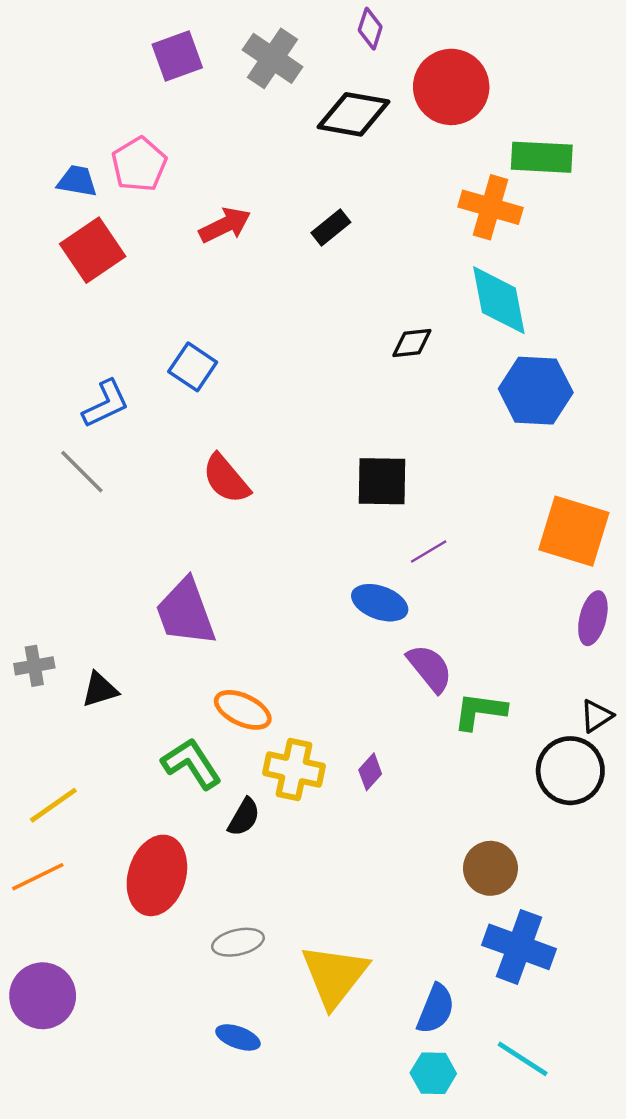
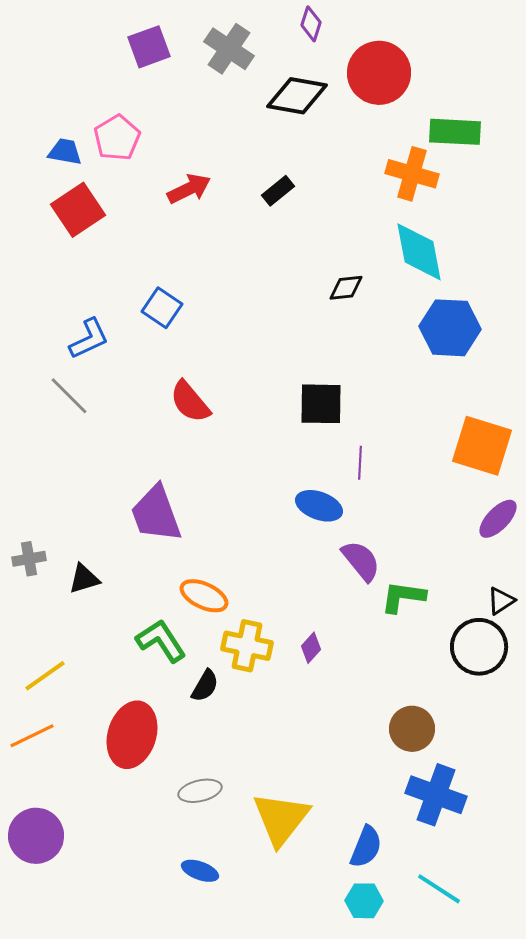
purple line: (429, 551) -> (360, 463), turned -56
purple ellipse: (593, 618) -> (498, 519), turned 30

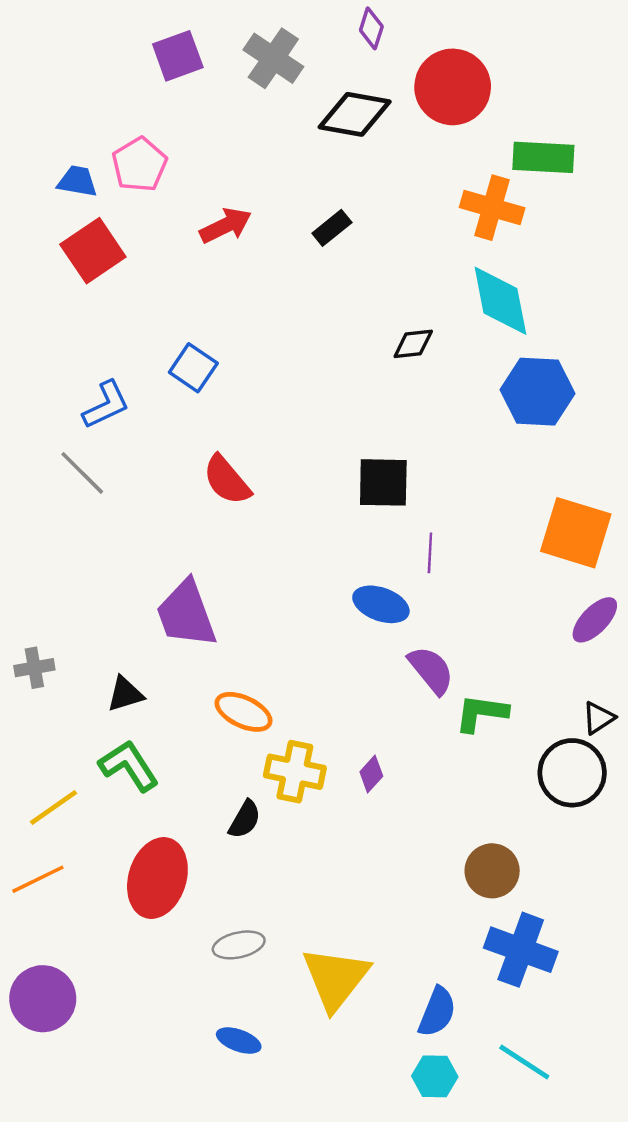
black triangle: (84, 579) -> (125, 694), moved
green L-shape: (161, 641) -> (129, 766), moved

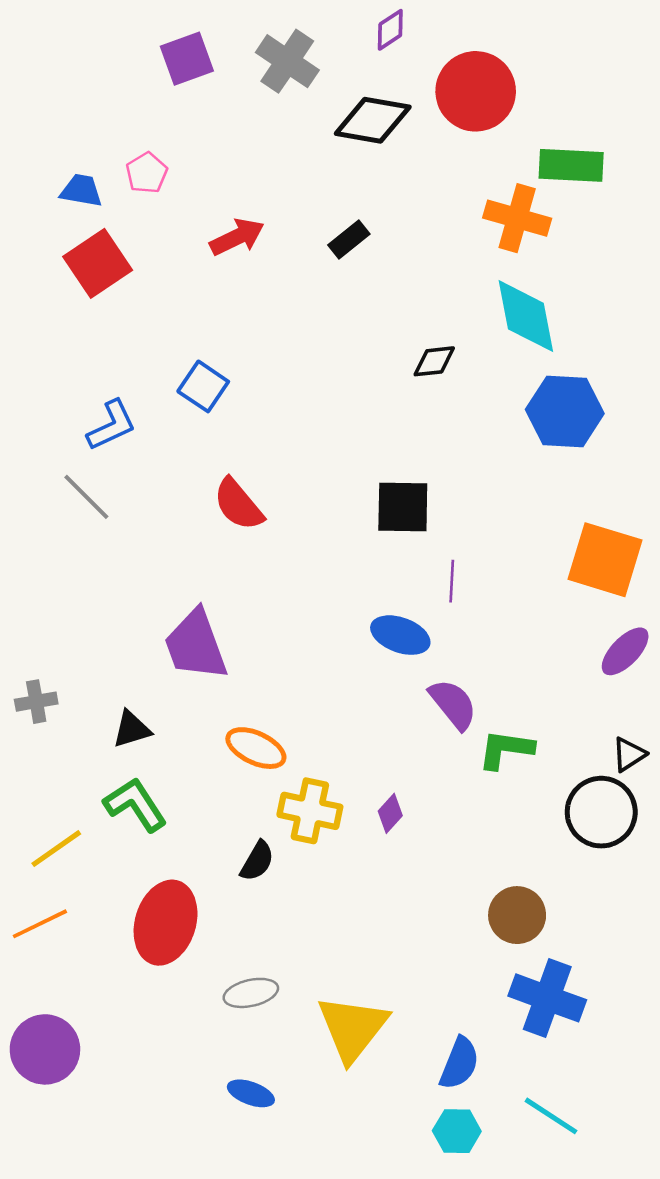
purple diamond: (371, 28) -> (390, 30), turned 39
pink pentagon: (140, 165) -> (147, 173), size x0.7

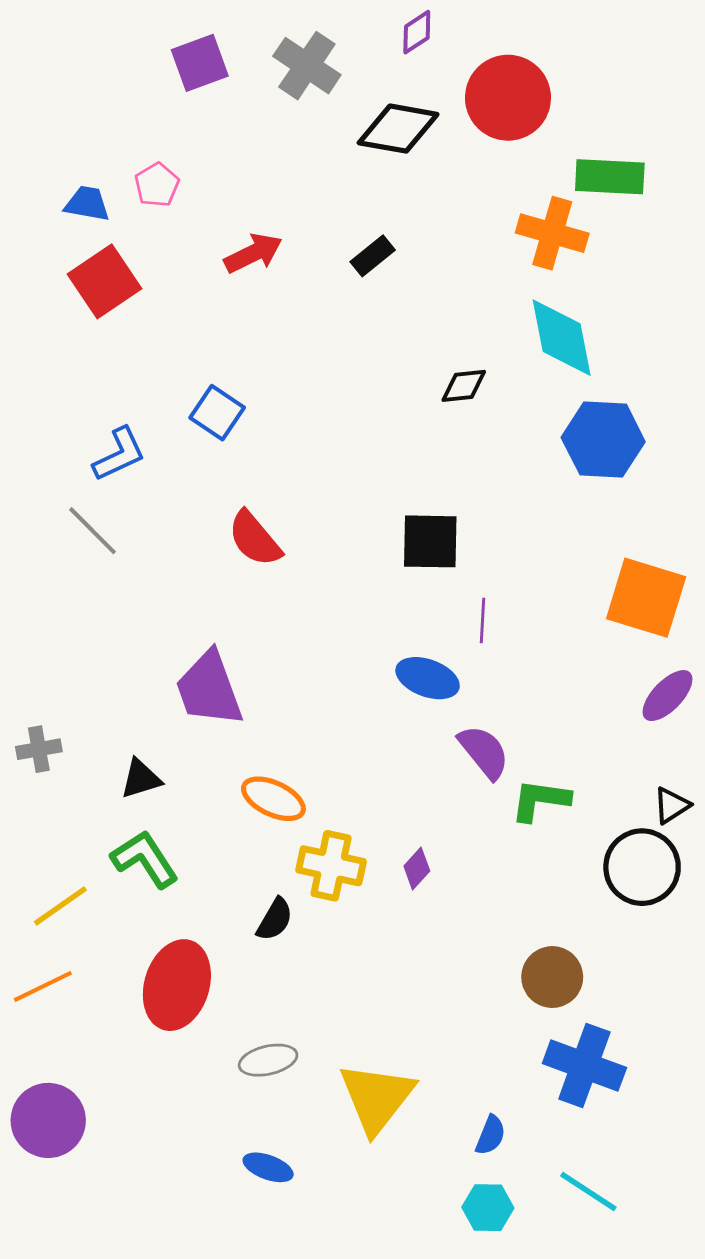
blue semicircle: (459, 1063) -> (491, 1135), size x0.7

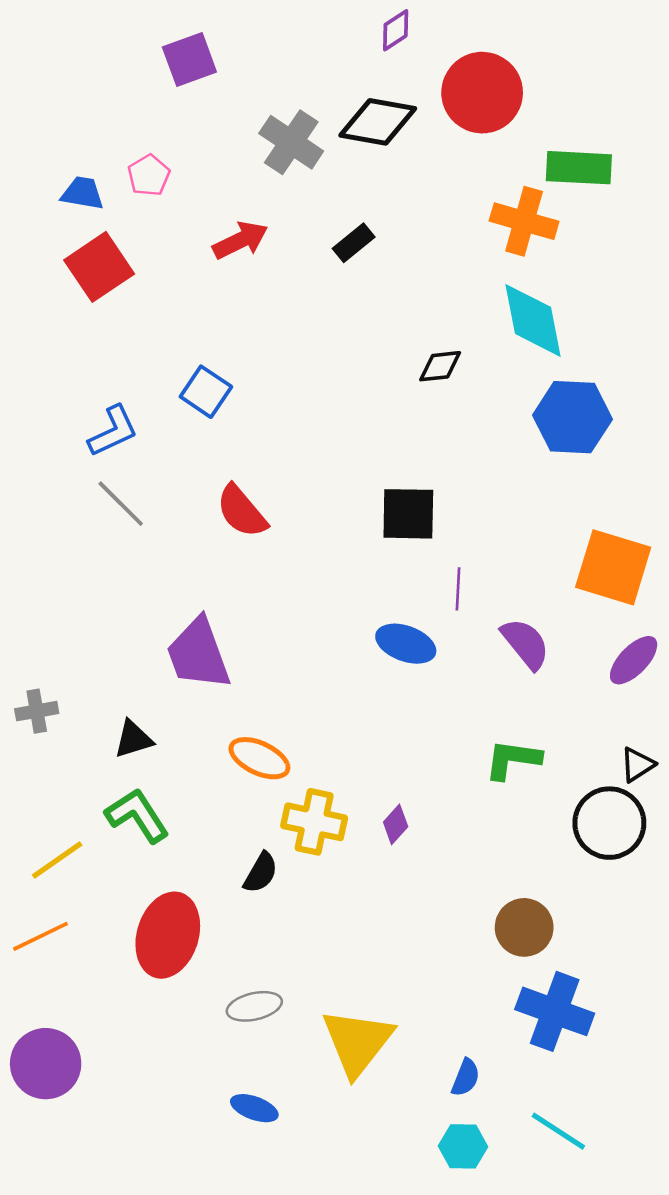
gray cross: (307, 66) -> (291, 142), moved
gray line: (92, 531) -> (121, 504), moved
purple semicircle: (484, 752) -> (525, 644), moved

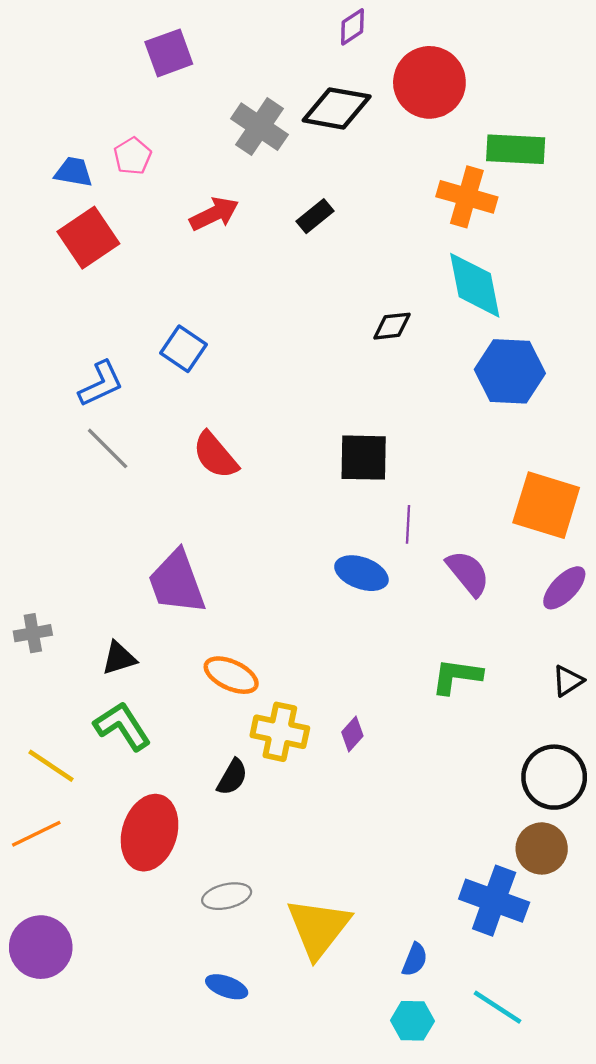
black circle: (609, 823) -> (554, 777), moved
yellow line: (57, 860) -> (51, 766), turned 69
brown circle: (524, 927) -> (542, 848), moved

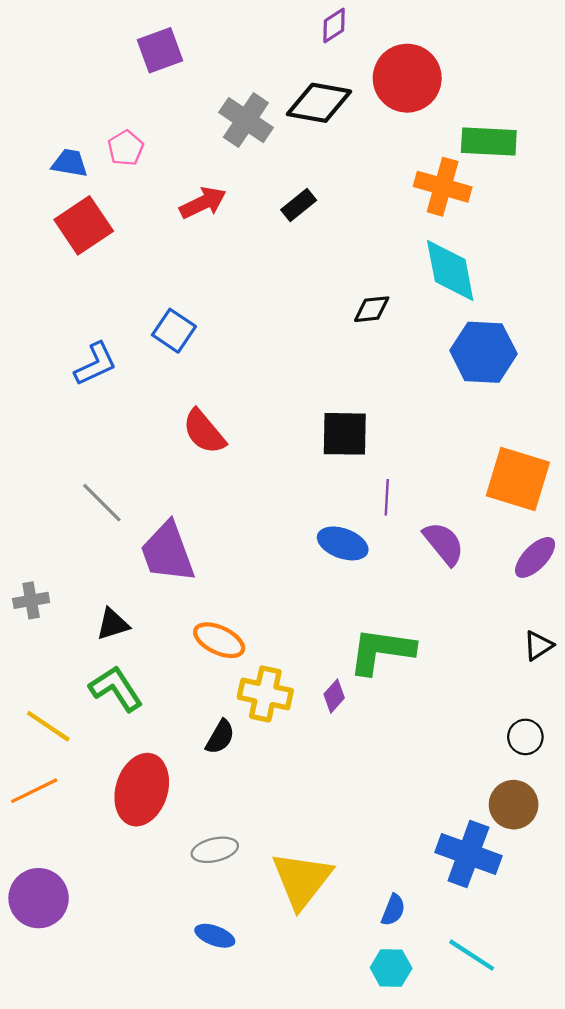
gray line: (108, 448) -> (102, 503), moved
green L-shape: (457, 676) -> (381, 651), moved, size x1.4
black circle: (554, 777) -> (525, 737), size x0.6

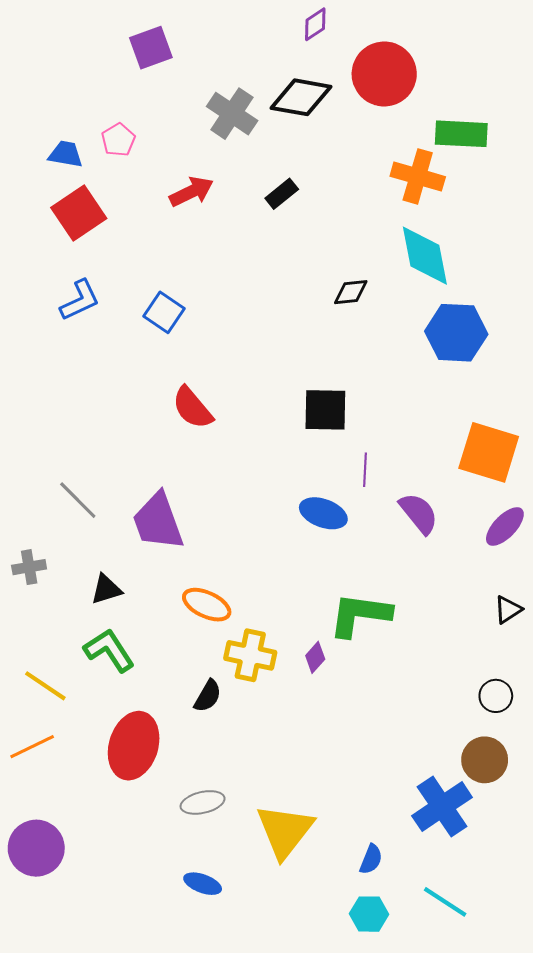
blue L-shape: (96, 364) -> (80, 300), moved
gray line: (102, 503) -> (78, 500), moved
blue cross: (468, 854) -> (442, 807), turned 36

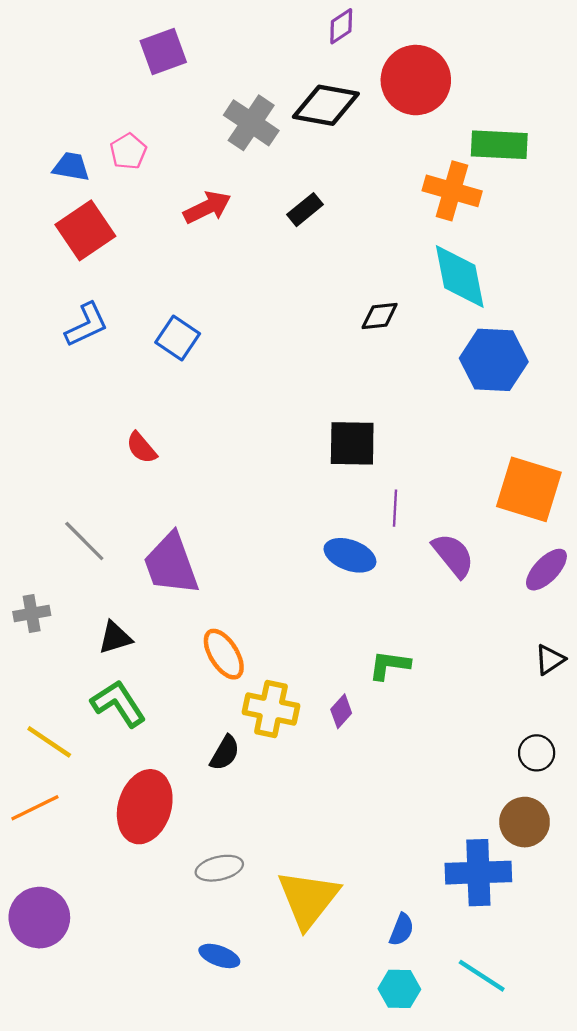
red semicircle: (192, 408) -> (141, 448), moved, size x0.7
orange ellipse: (207, 605) -> (224, 654), turned 33
green L-shape: (360, 615) -> (389, 665), size x0.6
blue cross: (442, 807) -> (478, 873), turned 32

